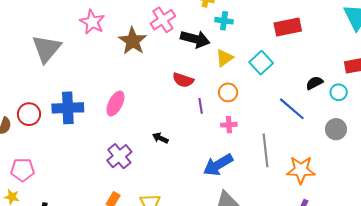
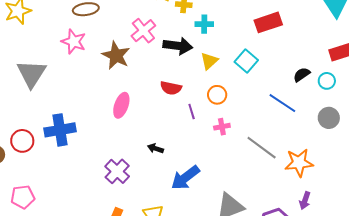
pink ellipse: (115, 104) -> (121, 105), moved
gray line: (266, 150) -> (262, 148), turned -40
blue arrow: (218, 165) -> (185, 178), moved

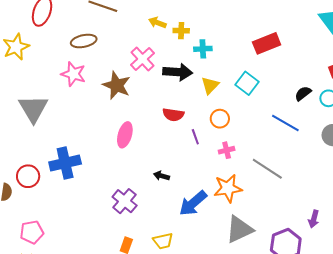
orange star: (299, 163) -> (228, 188), moved

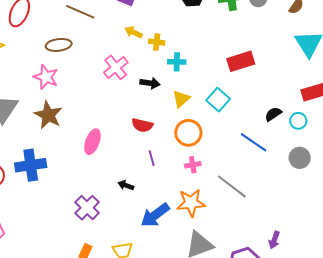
black arrow: (178, 72) -> (150, 83), size x0.7
brown star: (117, 85) -> (48, 115), moved
orange circle: (220, 119) -> (188, 133), size x1.4
purple line: (195, 137) -> (152, 158), moved

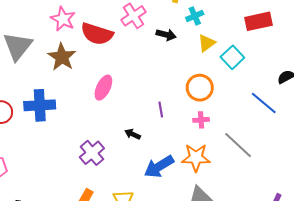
cyan cross: (177, 62) -> (195, 16), turned -30
yellow triangle: (181, 99) -> (207, 43), moved
red semicircle: (142, 125) -> (97, 34), moved, size x1.5

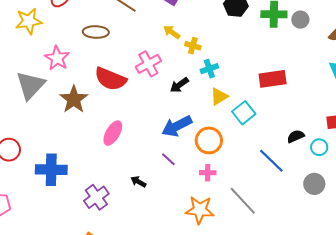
pink star: (63, 19) -> (57, 58), moved
black arrow: (166, 35) -> (179, 85), turned 126
blue cross: (40, 105) -> (51, 170), moved
purple line: (161, 109) -> (168, 159), turned -42
blue arrow: (159, 167) -> (177, 126), moved

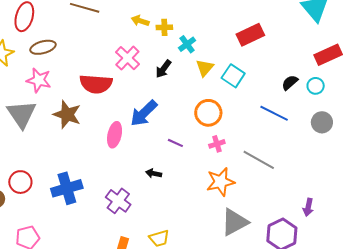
brown ellipse: (96, 32) -> (43, 47), moved
blue arrow: (177, 126) -> (144, 113), moved

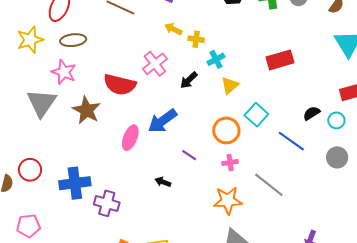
cyan square: (233, 76) -> (256, 115), moved
purple cross: (118, 201) -> (107, 203), moved, turned -30

